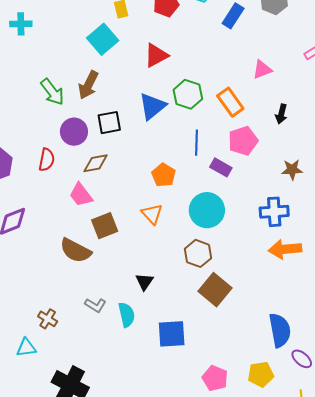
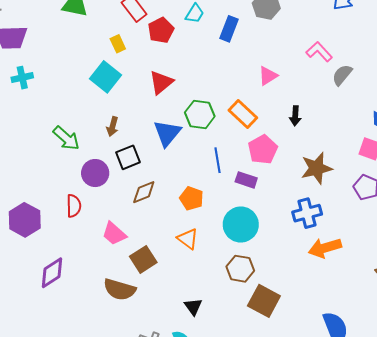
brown arrow: (88, 85) -> (112, 126), moved, size x0.7
brown diamond: (96, 163) -> (144, 192), moved
brown star: (292, 170) -> (316, 168), size x1.5

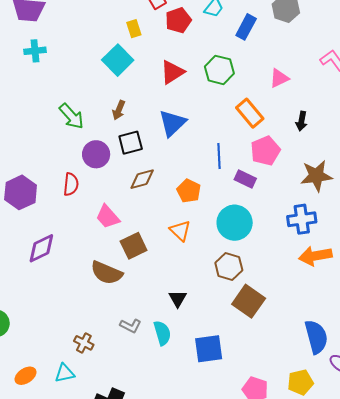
green hexagon: (200, 114) -> (219, 70), moved

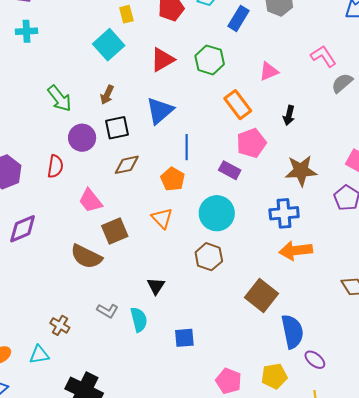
blue line: (219, 156) -> (187, 147), moved
brown square: (249, 301) -> (261, 296), moved
blue square: (209, 349) -> (184, 338), size x0.7

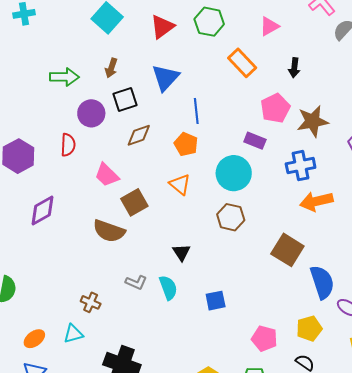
green arrow: (60, 98) -> (64, 77), turned -44
pink pentagon: (251, 143) -> (275, 108), moved
purple rectangle: (230, 170) -> (255, 141), moved

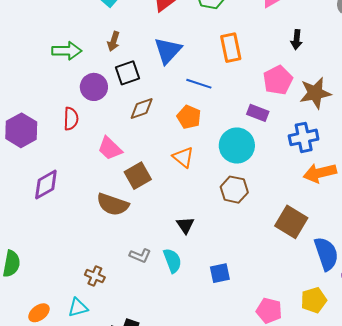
orange rectangle: (242, 63) -> (231, 48), moved, turned 32
blue line: (196, 111) -> (199, 84), turned -65

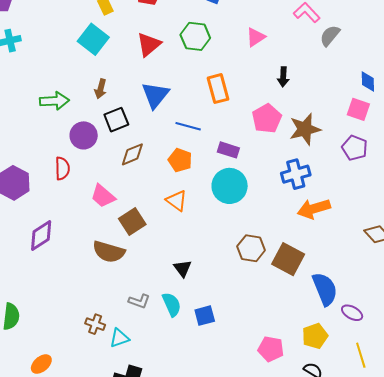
purple rectangle: (258, 113) -> (228, 150), moved
brown hexagon: (234, 190) -> (251, 248), moved
blue square: (220, 273) -> (205, 316), moved
cyan triangle: (78, 308) -> (119, 338), moved

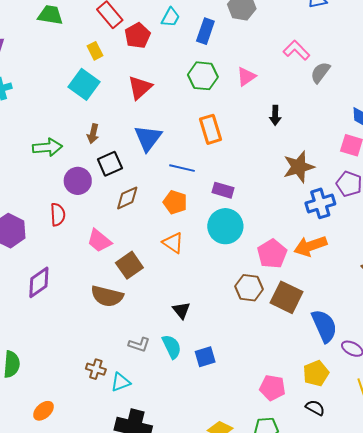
green hexagon: (195, 36) -> (203, 76), moved
pink pentagon: (267, 118) -> (272, 254), moved
blue cross: (296, 174) -> (320, 203), moved

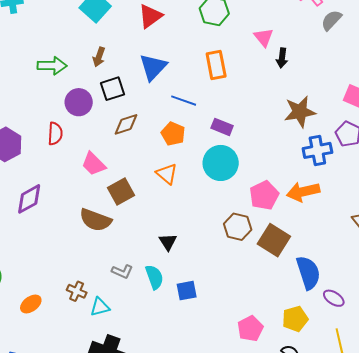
pink triangle: (246, 77) -> (264, 37), moved, turned -40
pink pentagon: (272, 388) -> (250, 329), turned 30
orange ellipse: (44, 411) -> (31, 304), moved

